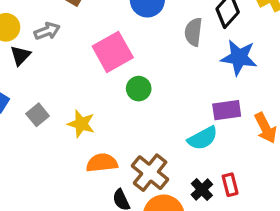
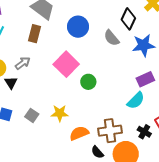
gray semicircle: (193, 32) -> (111, 38), turned -30
brown cross: (150, 173) -> (110, 131), turned -30

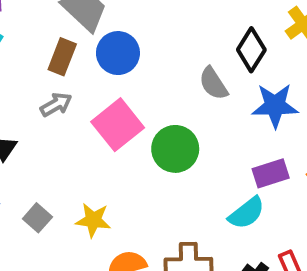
blue circle: (78, 27) -> (118, 53), moved
gray arrow: (23, 63) -> (56, 104), moved
green circle: (88, 82) -> (175, 149), moved, size x1.5

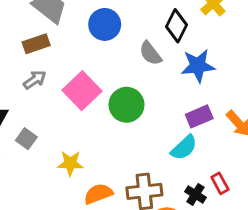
blue circle: (118, 53) -> (105, 24), moved
brown rectangle: (62, 57) -> (36, 44), turned 55
gray square: (37, 218) -> (26, 139), moved

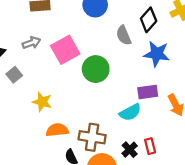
gray arrow: (35, 80) -> (31, 43), moved

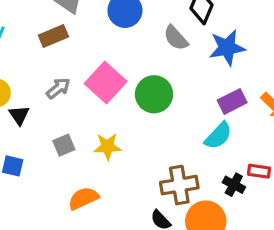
gray square: (14, 75) -> (64, 145), moved, turned 35
yellow star: (42, 102) -> (107, 146), moved
orange semicircle: (57, 130) -> (83, 198), moved
red rectangle: (150, 146) -> (259, 171), turned -49

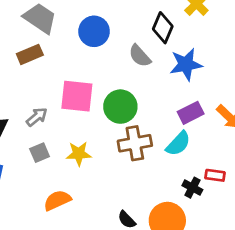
pink square: (106, 82) -> (77, 96), turned -36
gray arrow: (58, 88) -> (37, 117), moved
brown cross: (179, 185) -> (135, 143), moved

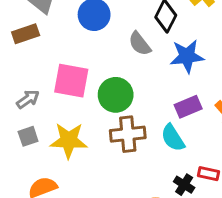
cyan semicircle: (178, 144) -> (173, 138), turned 100
yellow star: (79, 154) -> (69, 140), size x1.4

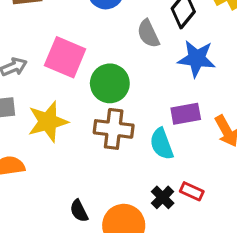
yellow star: (69, 140) -> (48, 122), turned -30

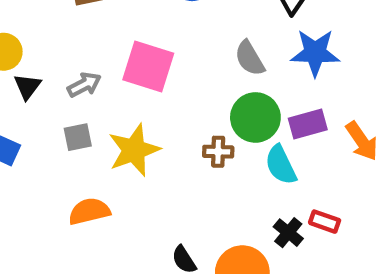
gray semicircle: (148, 34) -> (250, 58), moved
green circle: (110, 83) -> (255, 117), moved
brown cross: (114, 129) -> (218, 152), size x0.6

